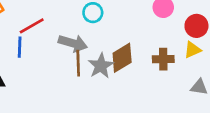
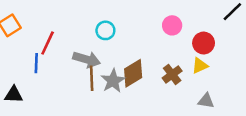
red line: (32, 26) -> (48, 43), turned -35
brown cross: (163, 59) -> (172, 74), turned -36

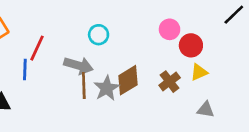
red circle: (204, 43) -> (191, 45), moved

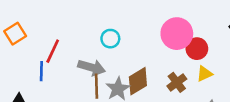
pink circle: (170, 29) -> (177, 34), size x1.6

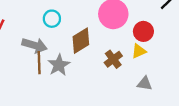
red circle: (197, 49) -> (143, 31), moved
brown diamond: (138, 81) -> (81, 41), moved

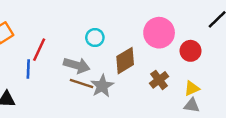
yellow triangle: (139, 51) -> (192, 88), moved
brown line: (39, 63) -> (82, 84), turned -70

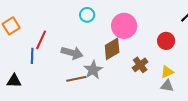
pink circle: (159, 33) -> (124, 26), moved
cyan circle: (95, 38) -> (87, 15), moved
brown line: (82, 84) -> (76, 79), moved, turned -30

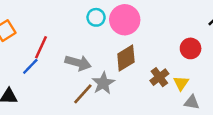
pink circle: (124, 26) -> (125, 20), moved
blue line: (32, 56) -> (30, 66), turned 42
yellow triangle: (167, 72) -> (181, 83), moved, turned -32
brown line: (76, 79) -> (83, 94), turned -36

